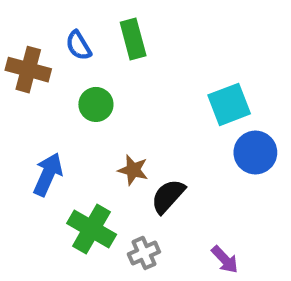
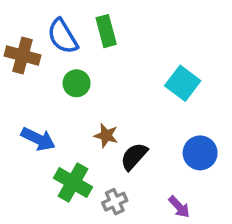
blue semicircle: (78, 46) -> (63, 36), size x1.5
cyan square: (229, 104) -> (183, 83), turned -32
blue circle: (255, 153) -> (200, 153), moved
blue arrow: (48, 174) -> (38, 139), turned 92

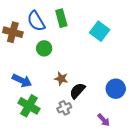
cyan square: (183, 83) -> (100, 31), moved
green cross: (73, 182) -> (29, 106), moved
gray cross: (115, 202) -> (64, 108), moved

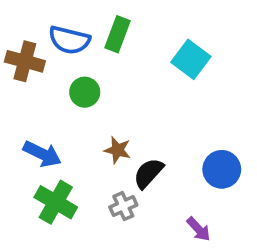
green rectangle: (61, 18) -> (118, 34), turned 36
blue semicircle: (36, 21) -> (69, 40), turned -45

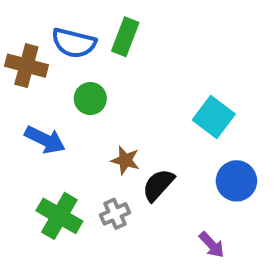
cyan square: (191, 59) -> (214, 117), moved
blue arrow: (42, 154) -> (45, 140), moved
gray cross: (123, 206) -> (115, 214), moved

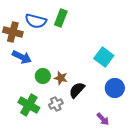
green circle: (90, 99) -> (43, 76), moved
blue arrow: (45, 140) -> (22, 57), moved

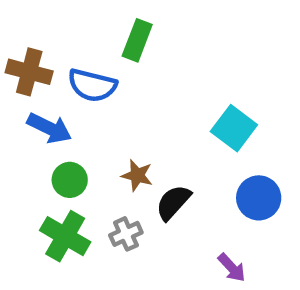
blue semicircle: (36, 21) -> (92, 85), moved
green circle: (43, 76) -> (70, 180), moved

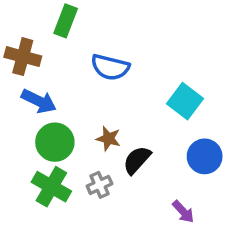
green rectangle: (137, 40) -> (66, 21), moved
blue semicircle: (92, 85) -> (110, 67), moved
green circle: (70, 180) -> (55, 142), size x1.4

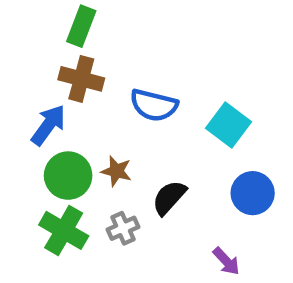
brown cross: (23, 57) -> (81, 79), moved
blue semicircle: (110, 67) -> (154, 105), moved
blue arrow: (39, 101) -> (48, 125), turned -80
brown star: (108, 139) -> (116, 171), moved

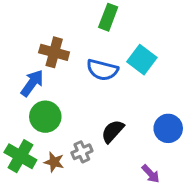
green rectangle: (81, 26) -> (108, 17), moved
cyan square: (228, 125) -> (142, 60), moved
brown star: (116, 171) -> (54, 162), moved
green cross: (64, 230) -> (20, 156), moved

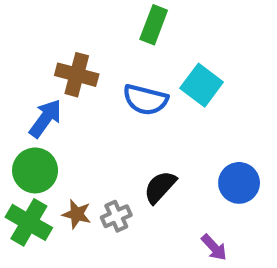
green circle: (45, 117) -> (35, 170), moved
brown star: (54, 162) -> (77, 214), moved

